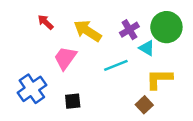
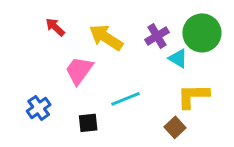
cyan line: (116, 65) -> (126, 99), moved
blue cross: (32, 89) -> (39, 108), size x0.7

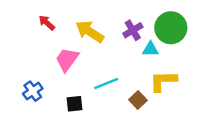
cyan triangle: (178, 58) -> (151, 49), turned -30
brown square: (175, 127) -> (138, 100), moved

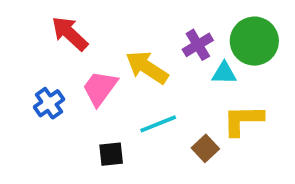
red arrow: (47, 23) -> (70, 34), size x1.5
yellow arrow: (90, 32) -> (147, 67), moved
blue cross: (33, 91) -> (49, 103), moved

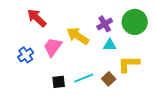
cyan triangle: (224, 73) -> (110, 45), moved
cyan line: (158, 124) -> (84, 78), moved

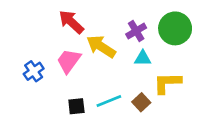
red arrow: (37, 18) -> (71, 22), moved

